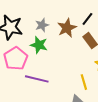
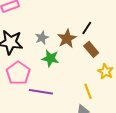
green star: (39, 45) -> (50, 58), moved

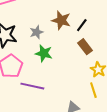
brown star: (67, 39) -> (61, 20), moved, turned -30
yellow line: (88, 91) -> (93, 90), moved

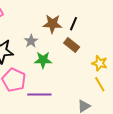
brown rectangle: (85, 47) -> (72, 45), moved

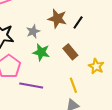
brown rectangle: (72, 45) -> (70, 52), moved
yellow line: (100, 84) -> (73, 85), moved

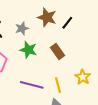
yellow star: (96, 66) -> (83, 77), moved
purple line: (31, 85) -> (32, 85), moved

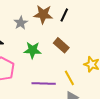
gray star: (22, 28) -> (21, 23), moved

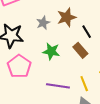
brown star: (43, 14) -> (67, 17), turned -30
black line: (64, 15) -> (87, 32), moved, turned -64

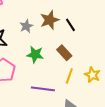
black line: (87, 32) -> (70, 25), moved
yellow line: (84, 84) -> (69, 76), moved, turned 42

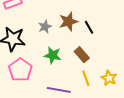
yellow line: (69, 76) -> (86, 78), turned -42

